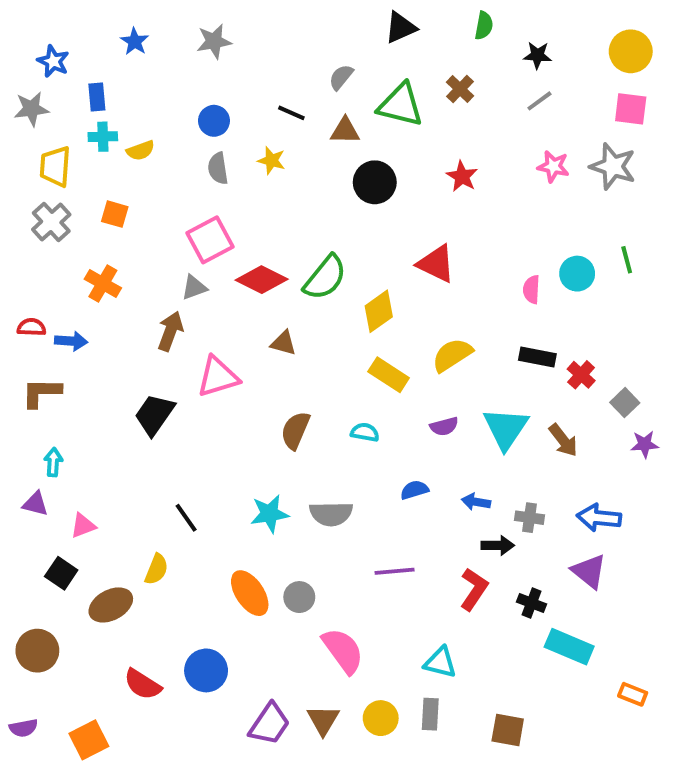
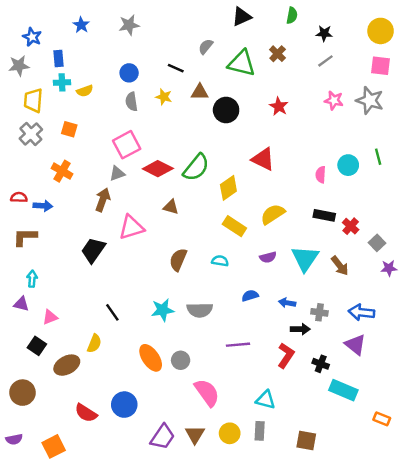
brown triangle: (345, 131) -> (200, 92), moved

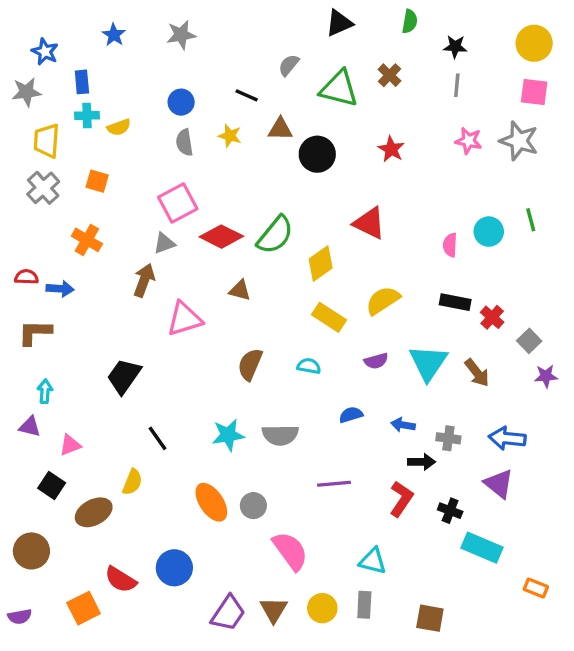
gray line: (325, 61) -> (457, 85), turned -49
black trapezoid: (93, 250) -> (124, 376), moved
orange square: (54, 446) -> (84, 608), moved

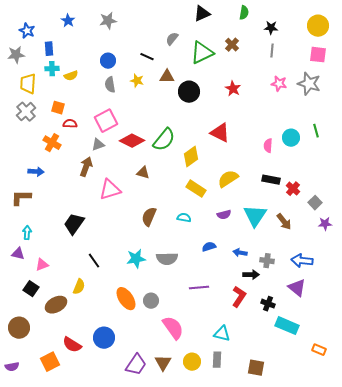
green triangle: (339, 89) -> (202, 53), turned -40
red semicircle: (26, 277) -> (70, 124), moved

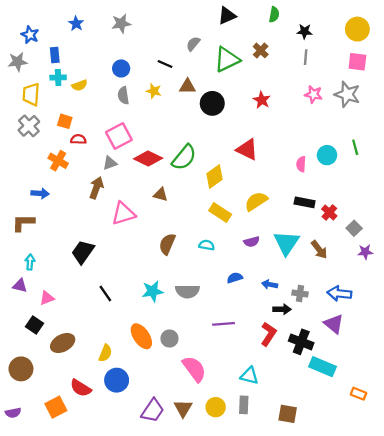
yellow semicircle: (79, 287) -> (105, 353), moved
black cross: (268, 304) -> (301, 342), size x1.5

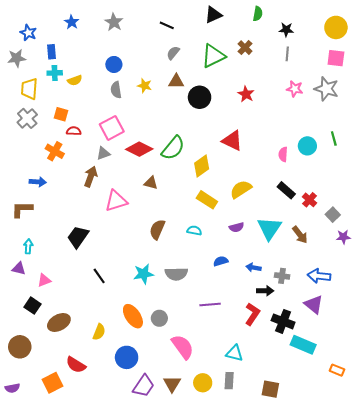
gray star: (121, 23) -> (114, 22), turned -30
gray semicircle: (193, 44) -> (173, 53), moved
black line: (165, 64) -> (167, 25), moved
black rectangle: (305, 202) -> (286, 190), turned 30
blue circle: (117, 380) -> (127, 357), moved

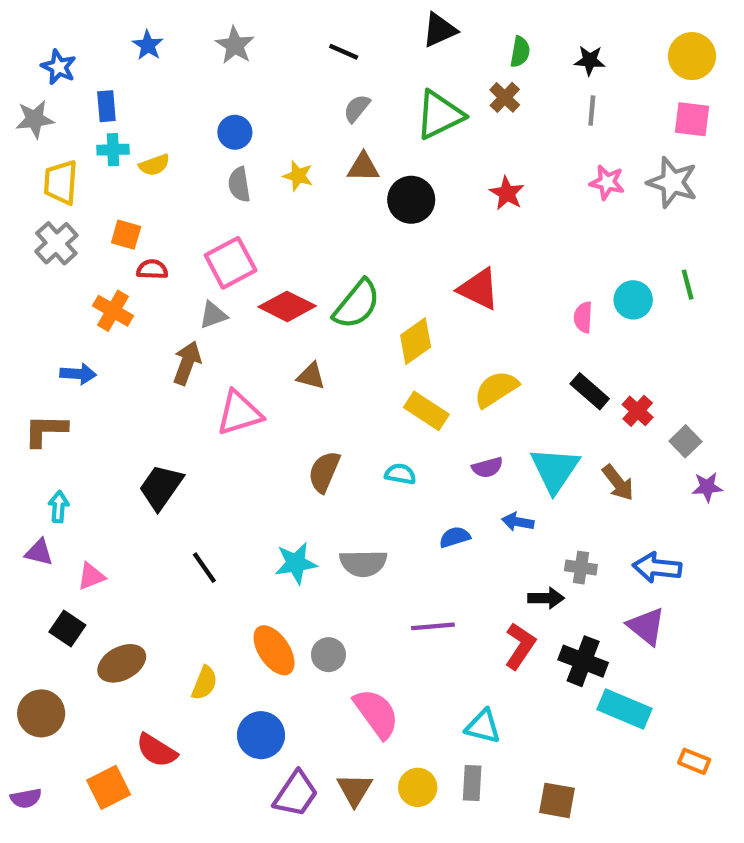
green semicircle: (258, 14) -> (520, 52), moved
blue arrow: (253, 268) -> (518, 522), moved

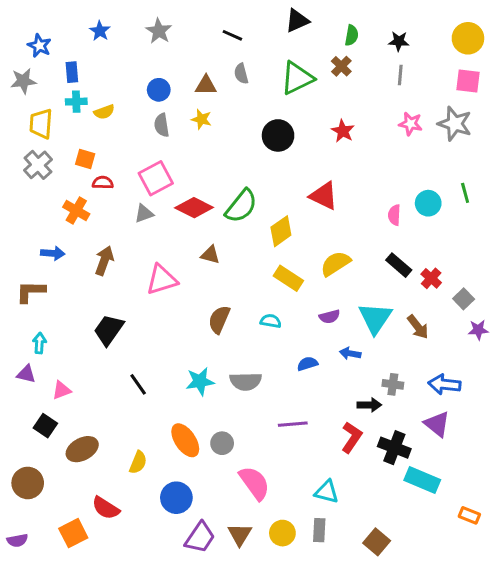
gray semicircle: (357, 108) -> (241, 74), turned -54
brown triangle: (363, 167) -> (206, 85), moved
brown arrow: (187, 363) -> (104, 261), moved
brown square: (557, 800) -> (377, 542), turned 30

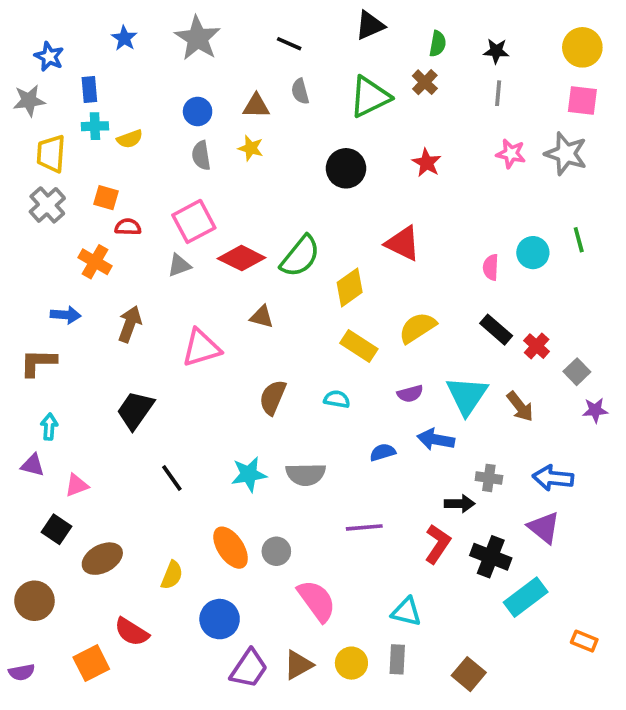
gray star: (159, 31) -> (198, 38), size x1.4
blue arrow: (350, 353) -> (436, 439), size x1.4
cyan rectangle: (422, 480) -> (526, 597), turned -60
brown triangle: (240, 535) -> (298, 665), turned 30

